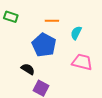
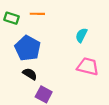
orange line: (52, 21) -> (37, 14), moved
blue pentagon: (44, 45) -> (28, 48), moved

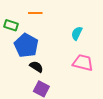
green rectangle: (12, 18) -> (11, 25), moved
black semicircle: (30, 74) -> (36, 67), moved

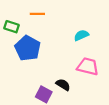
cyan semicircle: (77, 33) -> (81, 35), turned 40
black semicircle: (36, 67) -> (63, 85), moved

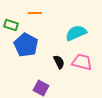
cyan semicircle: (81, 35) -> (76, 33), size x1.5
black semicircle: (63, 85) -> (59, 62), moved, turned 32

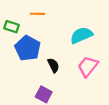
black semicircle: (59, 62) -> (53, 65), moved
pink trapezoid: (82, 62) -> (88, 66), turned -65

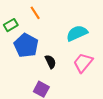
orange line: (37, 14) -> (35, 13), turned 56
green rectangle: (12, 27) -> (11, 25), turned -48

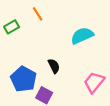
blue pentagon: (26, 45) -> (23, 79), moved
pink trapezoid: (83, 63) -> (94, 82), moved

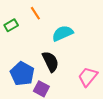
cyan semicircle: (82, 36) -> (63, 33), moved
black semicircle: (54, 66) -> (50, 62), size x1.5

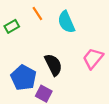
cyan semicircle: (63, 33) -> (66, 22), moved, turned -90
pink trapezoid: (88, 77) -> (93, 58), moved

